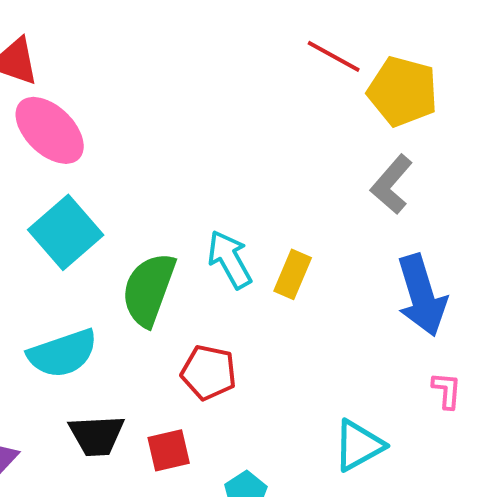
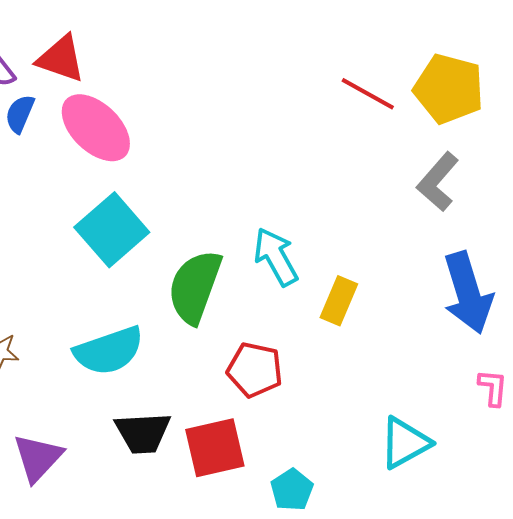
red line: (334, 56) -> (368, 94), moved
yellow rectangle: (293, 274) -> (339, 301), moved
red square: (169, 450) -> (215, 448), size x1.4

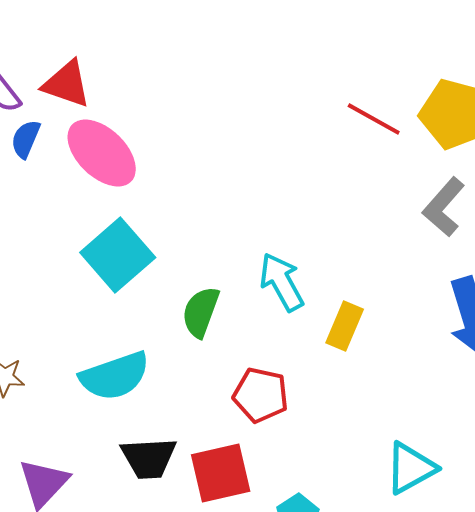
green semicircle: (195, 287) -> (201, 312), size x0.7

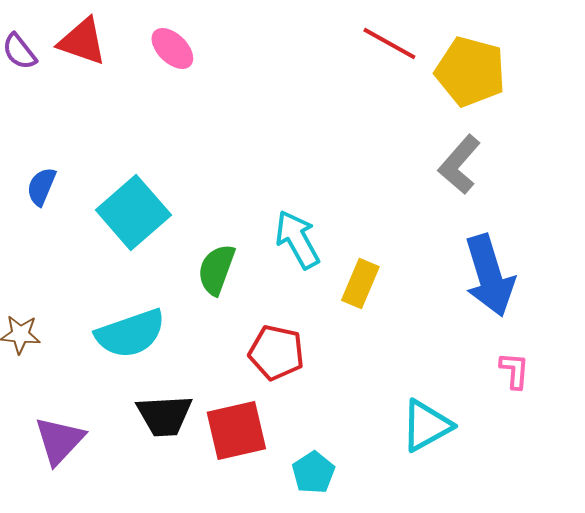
red line: (374, 119) -> (389, 44), moved
blue semicircle: (26, 139) -> (41, 187), moved
pink ellipse: (102, 153) -> (172, 49), moved, size x0.6

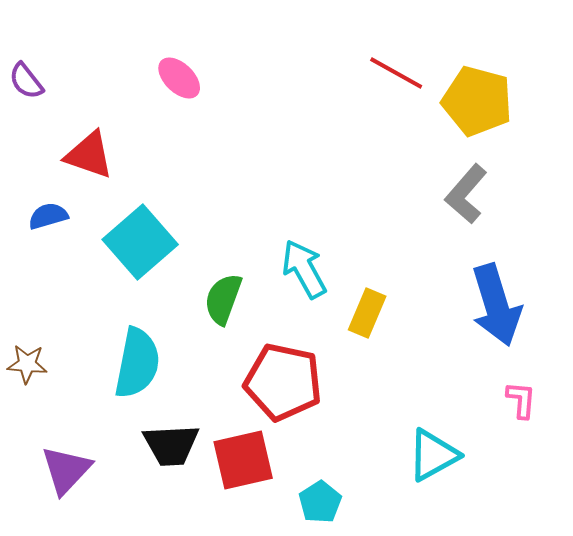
red triangle: (82, 42) -> (89, 155), moved
blue semicircle: (41, 187) -> (48, 216), turned 51
cyan semicircle: (130, 334) -> (137, 363), turned -60
red pentagon: (276, 353) -> (283, 382), size x1.4

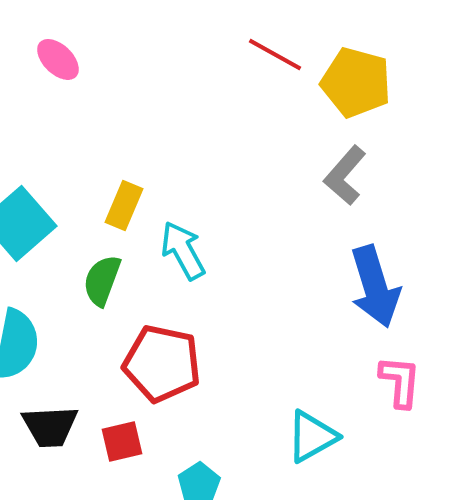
yellow rectangle: (367, 313) -> (124, 205), moved
pink L-shape: (521, 400) -> (400, 381), size x1.4
red square: (243, 460) -> (122, 441), size x0.7

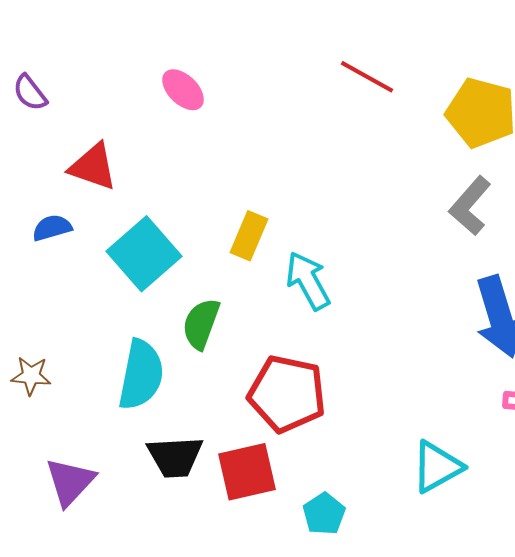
red line: (275, 54) -> (367, 77), moved
green semicircle: (102, 280) -> (201, 324), moved
red square: (122, 441) -> (247, 472), size x1.4

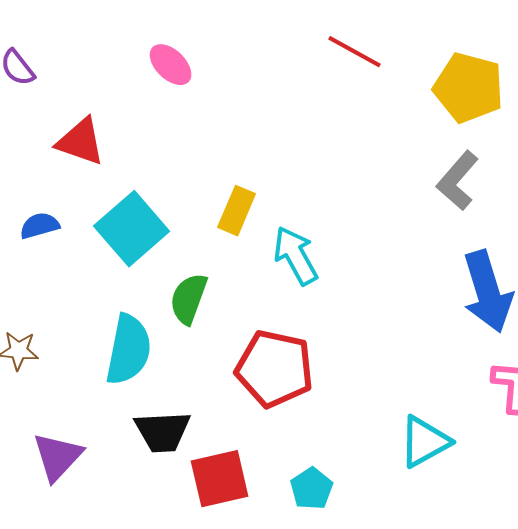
blue semicircle: (52, 228) -> (40, 226), moved
red square: (247, 472) -> (220, 479), moved

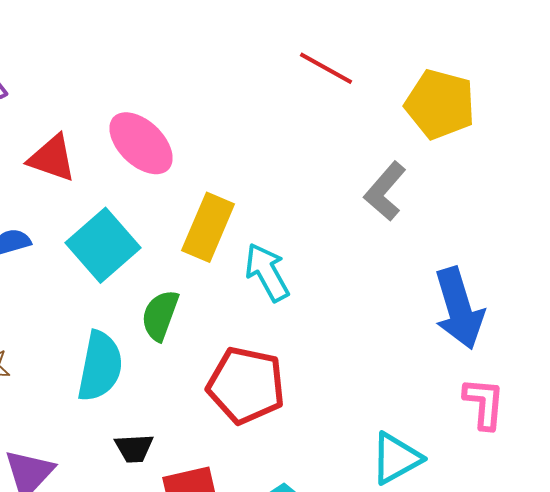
pink ellipse: (171, 65) -> (141, 143), moved, size x1.5
gray L-shape: (458, 181) -> (385, 191), moved
yellow rectangle: (237, 211) -> (208, 227), size x1.4
black trapezoid: (163, 432) -> (134, 448), size x0.7

